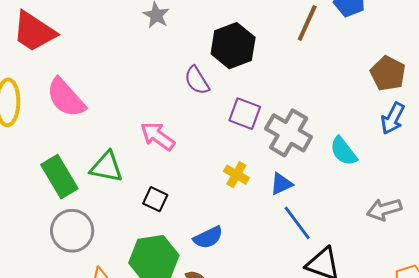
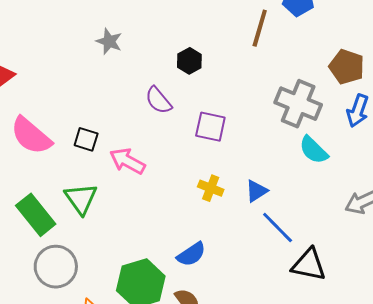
black hexagon: (233, 46) -> (189, 61), size x0.6
gray cross: (289, 133) -> (298, 104), moved
green triangle: (106, 167) -> (81, 199), turned 51
black square: (155, 199) -> (86, 139), moved

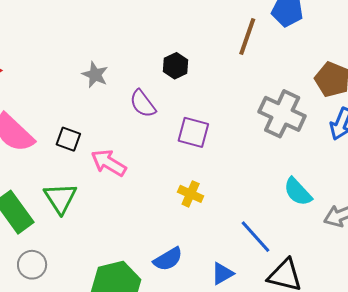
gray star: (109, 41) -> (95, 75), moved
cyan semicircle: (314, 150) -> (298, 192), moved
blue triangle: (256, 191) -> (222, 273), moved
gray circle: (56, 267) -> (32, 265), size x0.7

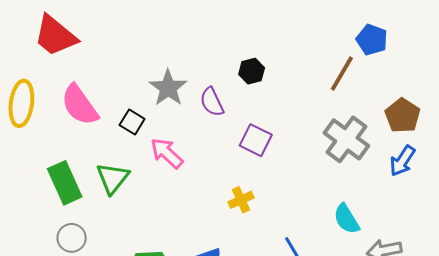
brown line: (247, 37) -> (342, 73), moved
gray star: (95, 75) -> (168, 88), moved, size x1.4
yellow cross: (191, 194) -> (241, 200), turned 30

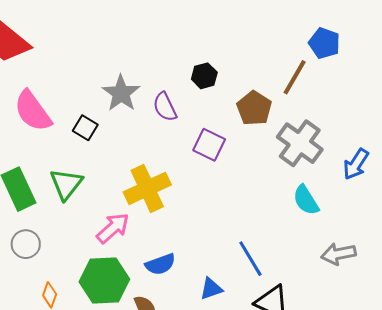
brown pentagon: (403, 116) -> (254, 108), moved
pink arrow: (167, 153) -> (113, 228), moved, turned 96
yellow cross: (241, 200) -> (147, 188), moved, size x1.8
cyan semicircle: (346, 219) -> (306, 200), moved

